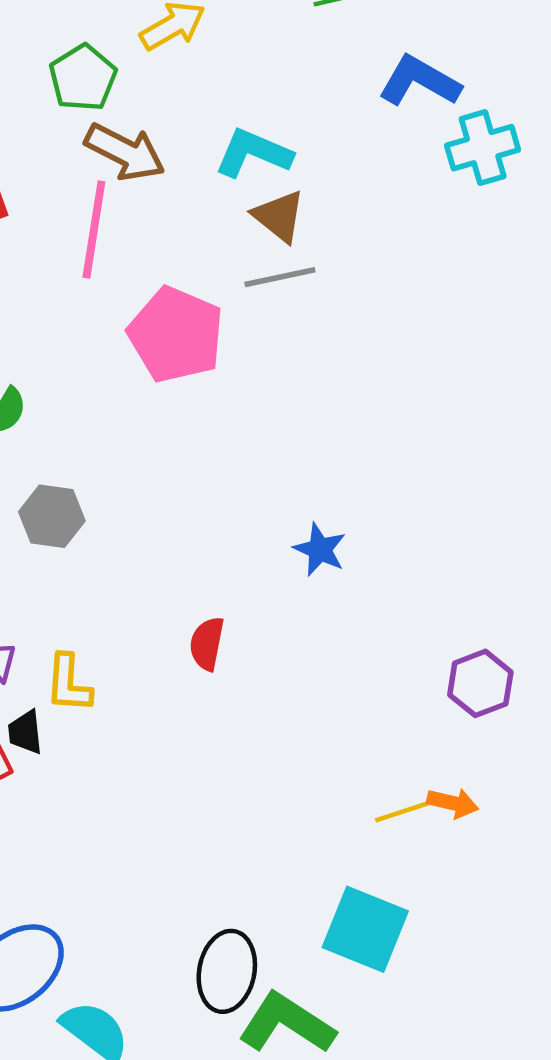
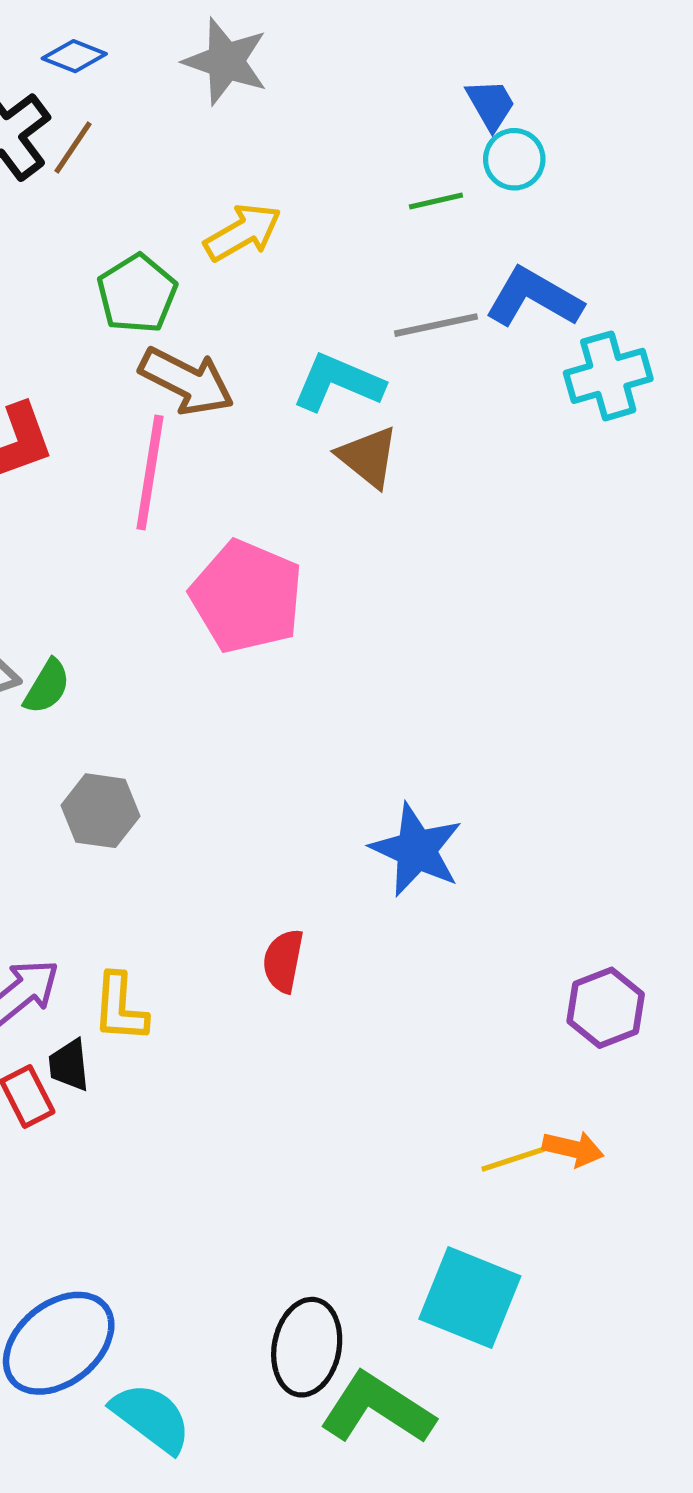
gray line: (280, 277) -> (436, 325), moved
blue star: (320, 549) -> (416, 850), size x1.5

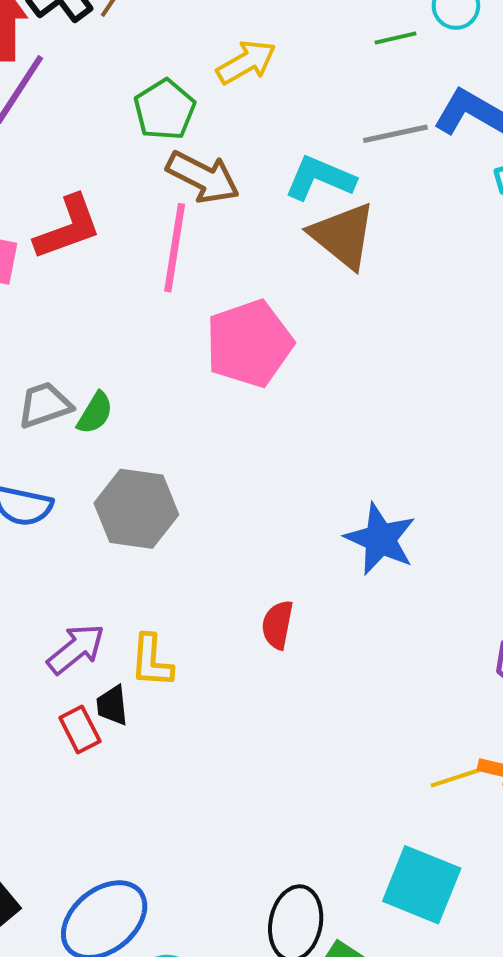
brown triangle: (368, 457) -> (343, 236), size x1.4
pink pentagon: (247, 597) -> (249, 343), turned 30
gray hexagon: (100, 811) -> (136, 509), size x1.4

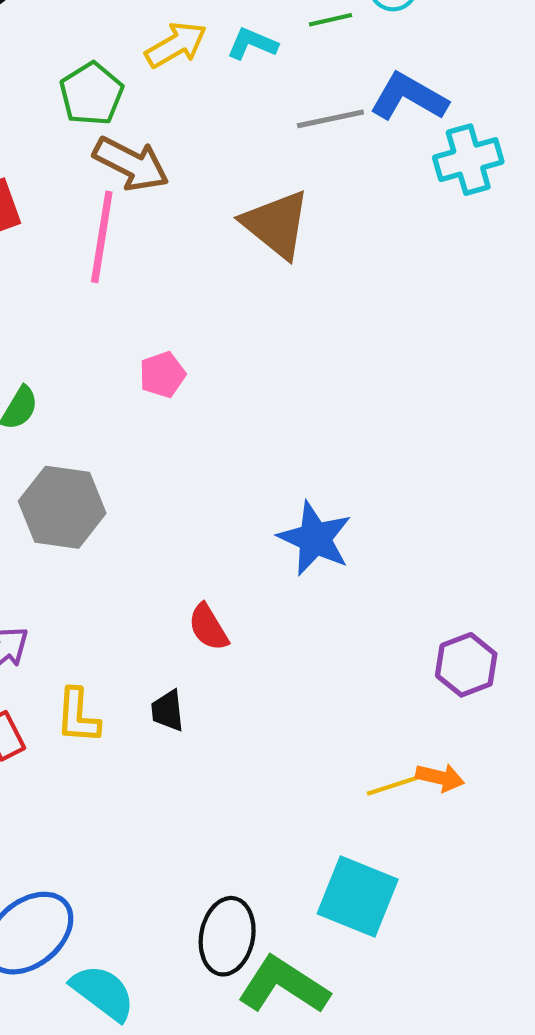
cyan L-shape: (320, 178) -> (252, 44), moved, size x0.7
pink pentagon: (249, 343) -> (162, 375), moved, size x0.5
red semicircle: (278, 625) -> (208, 627), turned -42
yellow L-shape: (151, 661) -> (78, 716), moved
black trapezoid: (112, 705) -> (168, 711), moved

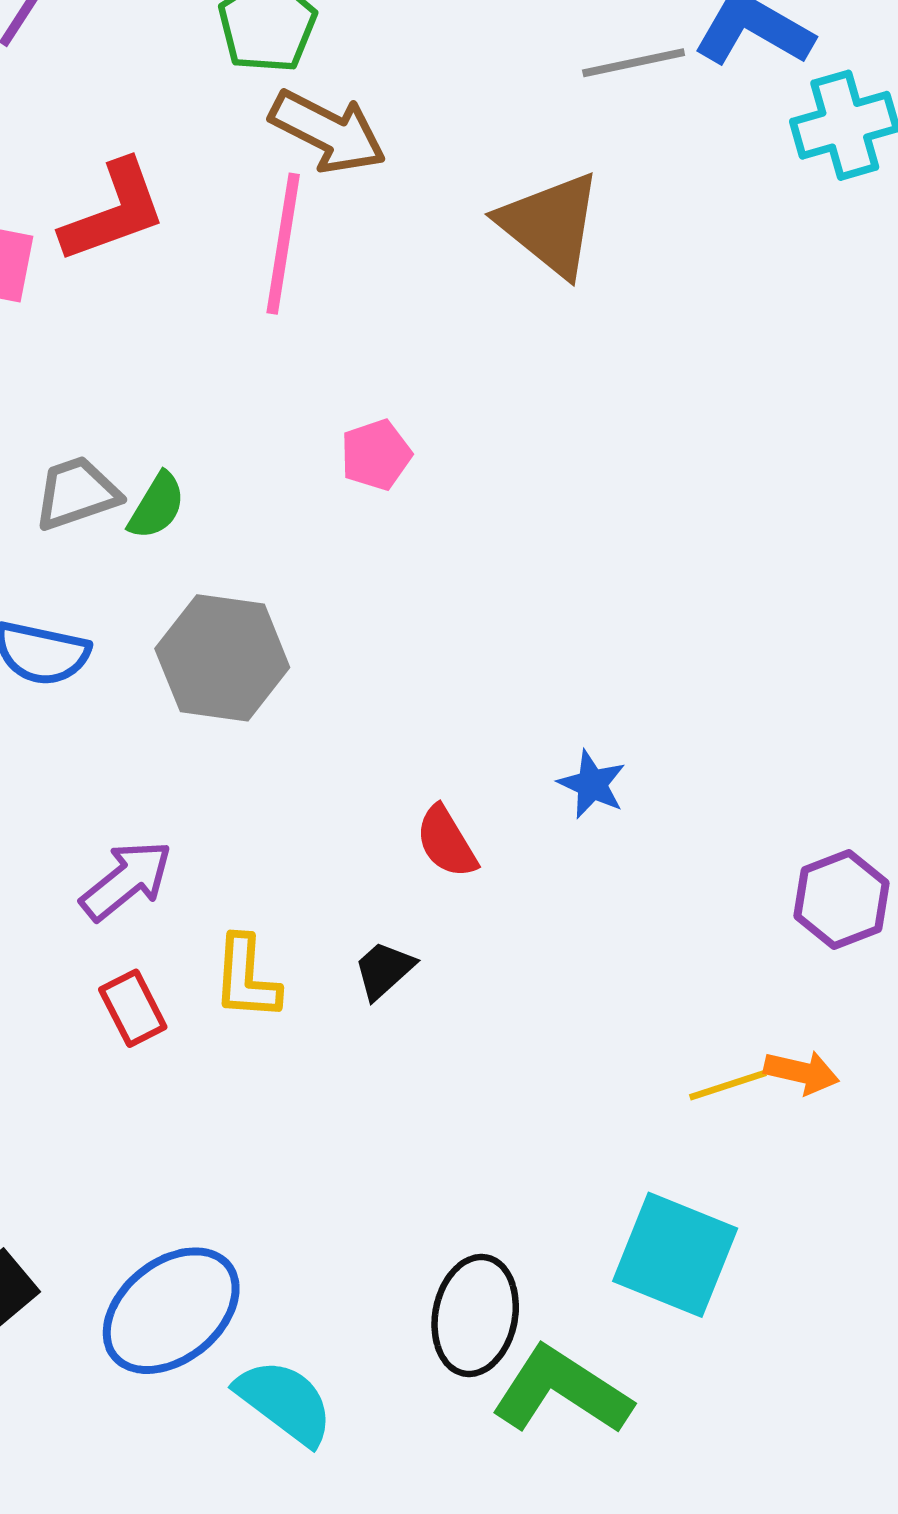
blue star: (315, 539) -> (592, 784), moved, size x0.6
black trapezoid: (168, 711) -> (384, 970), turned 54

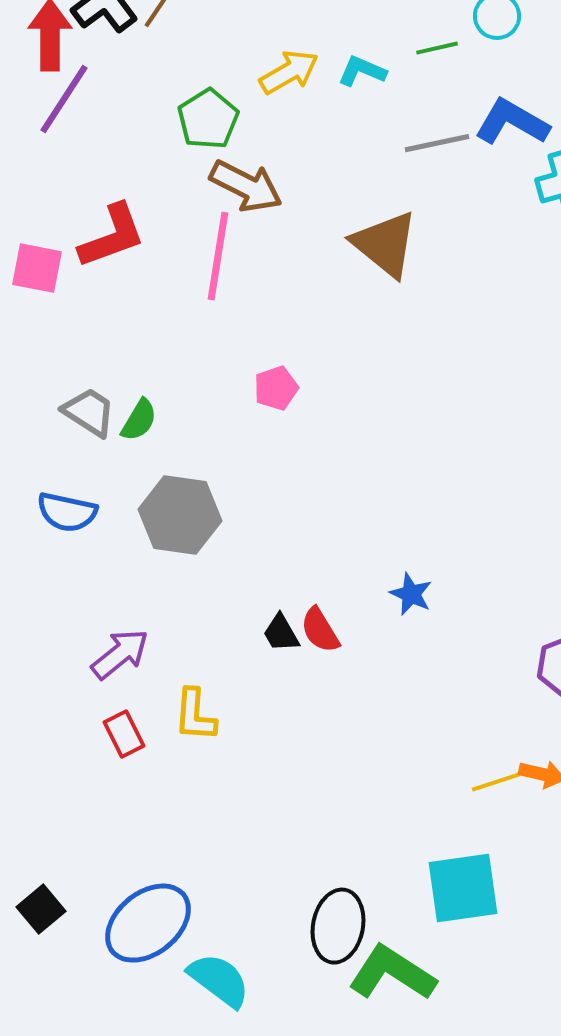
gray trapezoid: (77, 493) -> (89, 412), turned 52
black trapezoid: (384, 970) -> (281, 633), moved, turned -78
cyan square: (675, 1255) -> (463, 888), turned -30

